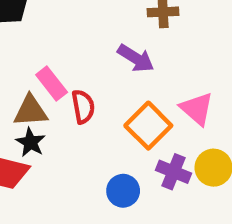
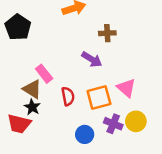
red semicircle: (83, 107) -> (68, 96), moved
brown triangle: (31, 111) -> (32, 89), turned 36
orange square: (148, 126) -> (99, 98), turned 30

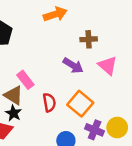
pink triangle: (126, 88) -> (108, 66), moved
orange square: (99, 98) -> (80, 104), turned -35

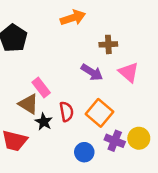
black star: (13, 113) -> (44, 122), moved

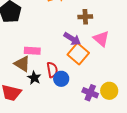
pink rectangle: (41, 88) -> (32, 51), turned -49
orange square: (99, 113) -> (78, 54), moved
blue circle: (84, 152) -> (61, 79), moved

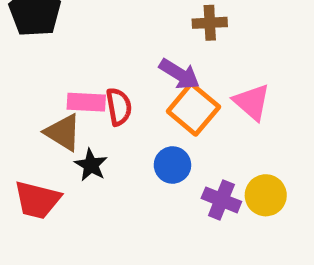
pink triangle: (101, 39) -> (252, 102), moved
red semicircle: (52, 70) -> (119, 107), moved
blue circle: (61, 79) -> (172, 165), moved

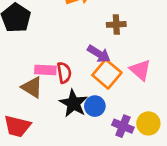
black star: (91, 165) -> (73, 103), moved, size x1.5

